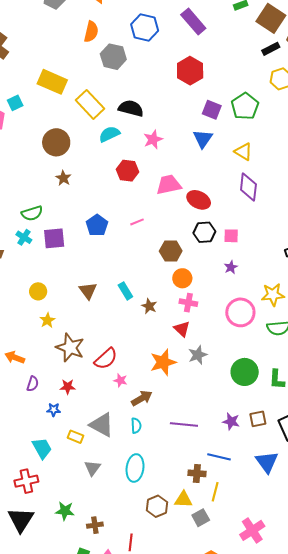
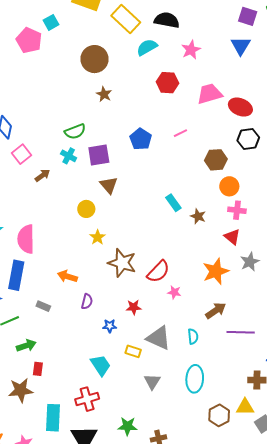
brown triangle: (88, 291) -> (109, 185), moved
red star: (68, 387) -> (134, 307), moved
brown arrow: (142, 398) -> (216, 311), moved

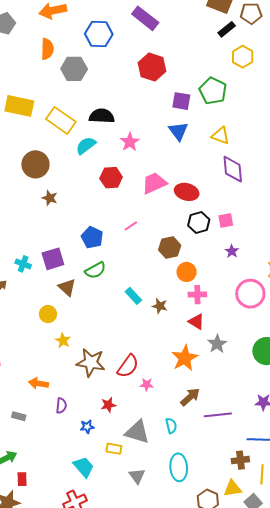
green semicircle: (75, 131) -> (95, 270), moved

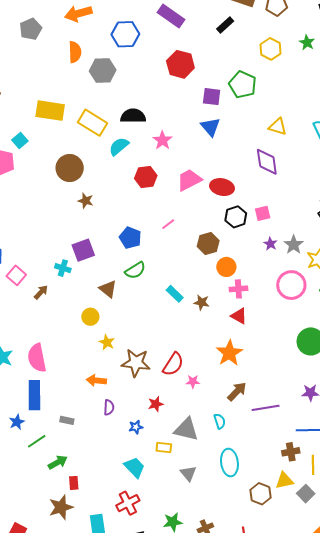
black rectangle: (227, 29) -> (225, 25), moved
yellow triangle: (221, 136) -> (278, 127), moved
purple square: (53, 259) -> (83, 250), moved
gray star: (217, 344) -> (294, 245), moved
orange arrow: (39, 383) -> (96, 380), moved

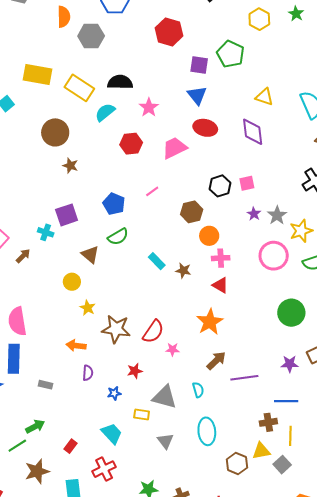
red ellipse: (222, 187) -> (205, 128), moved
green line: (37, 441) -> (17, 446), moved
red rectangle: (74, 483) -> (70, 446), moved, turned 40

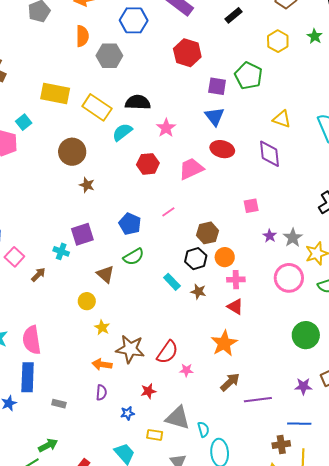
pink square: (247, 183) -> (251, 206), moved
black hexagon: (220, 186) -> (196, 259), moved
orange arrow: (76, 346) -> (102, 364), moved
cyan semicircle: (198, 390) -> (203, 429), moved

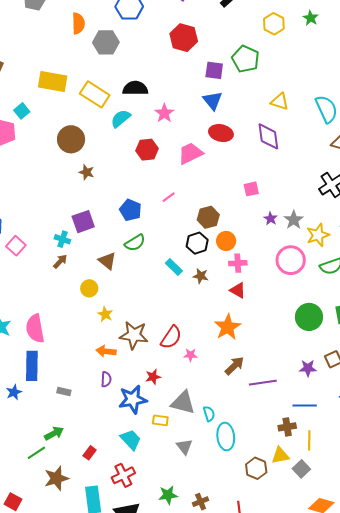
brown arrow: (38, 275) -> (60, 261), moved
blue star: (127, 413) -> (133, 399), size x2.0

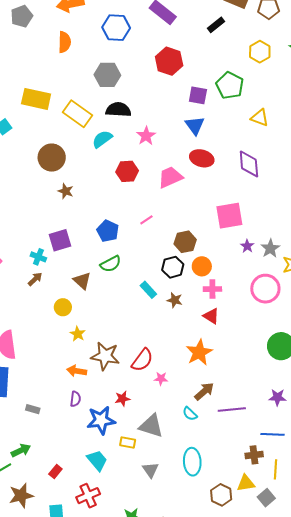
gray hexagon: (106, 42) -> (107, 75), moved
yellow triangle: (280, 102) -> (260, 118), moved
pink square: (251, 189) -> (229, 216), size x1.8
cyan semicircle: (209, 414) -> (190, 414), moved, turned 147

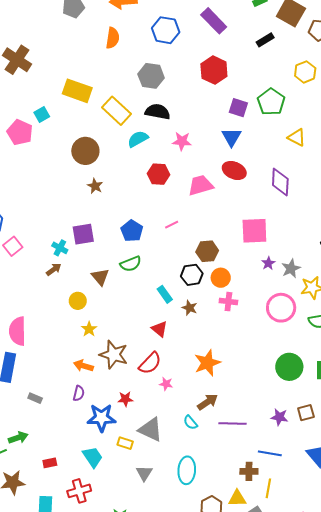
pink star: (146, 136) -> (182, 141), turned 30
red triangle: (211, 316) -> (159, 329), moved
red rectangle: (55, 472) -> (50, 463), turned 32

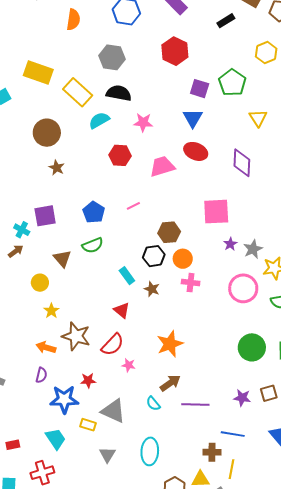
yellow triangle: (297, 137) -> (258, 118), turned 30

